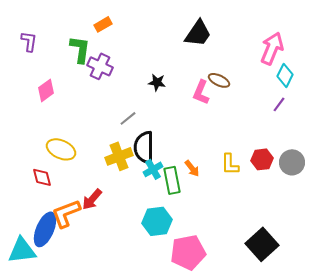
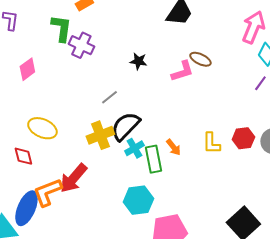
pink L-shape: (201, 92) -> (182, 71), turned -130
black semicircle: (144, 147) -> (125, 126), turned 44
red arrow: (92, 199) -> (73, 178), size x1.4

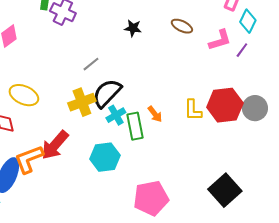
black star: (138, 61) -> (133, 28), moved
pink L-shape: (182, 71) -> (220, 40), moved
red hexagon: (243, 138) -> (225, 105), size x1.6
cyan hexagon: (138, 200) -> (105, 157), moved

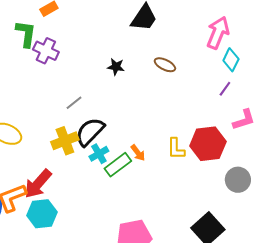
pink L-shape: (220, 40) -> (244, 120), moved
gray circle: (255, 108) -> (238, 180), moved
green rectangle: (135, 126) -> (118, 165), turned 64
cyan hexagon: (105, 157) -> (42, 214), moved

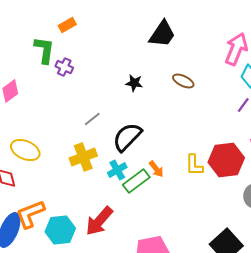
purple cross: (46, 51) -> (64, 67), size x0.7
black semicircle: (90, 132) -> (127, 137), moved
red arrow: (38, 184) -> (99, 221), moved

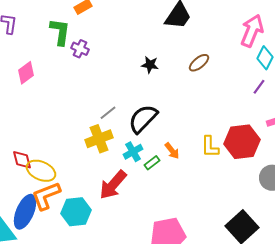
brown ellipse: (183, 81) -> (199, 63), turned -65
gray line: (92, 119) -> (108, 113), moved
yellow ellipse: (25, 150) -> (41, 171), moved
green rectangle: (136, 181) -> (152, 163), size x0.6
red arrow: (99, 221) -> (113, 185), moved

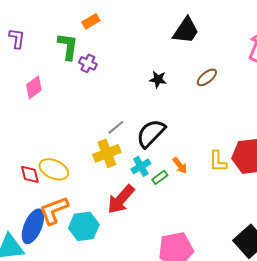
yellow ellipse: (41, 171) -> (54, 169), moved

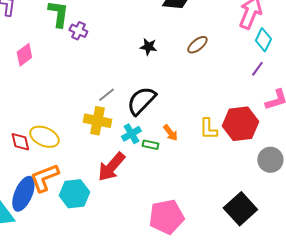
yellow cross: (107, 153) -> (97, 121), turned 32
green rectangle: (160, 177) -> (150, 145), turned 49

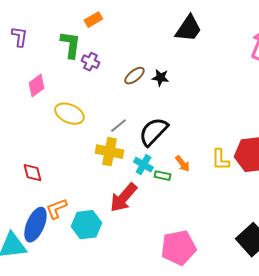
brown ellipse: (197, 45) -> (134, 76), moved
cyan cross: (131, 134) -> (143, 165), turned -30
yellow ellipse: (44, 137) -> (69, 114), moved
orange L-shape: (44, 178) -> (56, 209), size x0.7

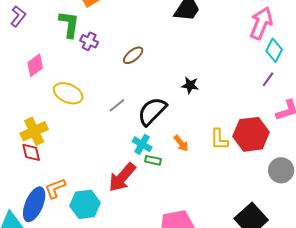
purple L-shape: (19, 37) -> (18, 16), turned 30
black star: (160, 78) -> (190, 85), moved
yellow cross: (109, 152) -> (34, 131), moved, turned -36
green rectangle: (162, 176) -> (153, 160), moved

